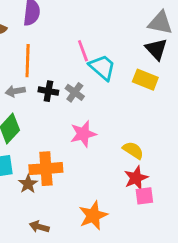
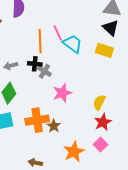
orange line: (28, 61) -> (40, 41), moved
gray cross: (75, 92) -> (44, 71), moved
yellow semicircle: (133, 150) -> (99, 102), turned -91
brown star: (28, 184) -> (54, 126), moved
pink square: (144, 196) -> (100, 145), moved, turned -32

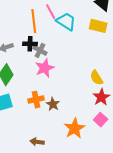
pink star: (62, 93) -> (45, 68), moved
yellow semicircle: (99, 102) -> (97, 78), turned -56
orange cross: (37, 120) -> (36, 100), size x0.7

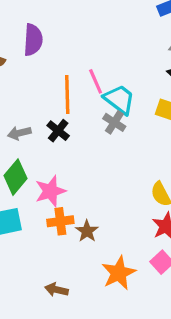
black cross: (30, 44) -> (58, 131), turned 32
gray cross: (40, 50) -> (114, 122), moved
pink star: (45, 68) -> (50, 191), moved

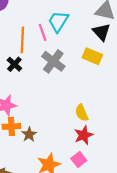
cyan trapezoid: (119, 99) -> (58, 21), moved, turned -100
gray cross: (114, 122) -> (53, 61), size x1.5

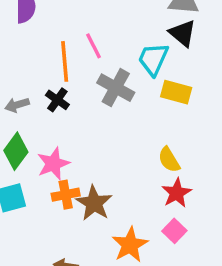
cyan trapezoid: (58, 21) -> (153, 59), moved
yellow rectangle: (92, 56) -> (176, 92), moved
brown star: (29, 134) -> (94, 203), size x1.5

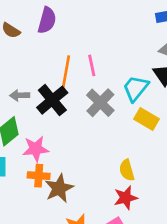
black cross: (57, 100) -> (52, 100), size x1.6

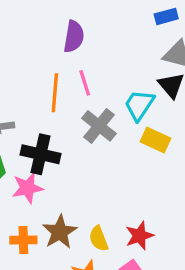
purple semicircle: (47, 20) -> (74, 37), moved
black cross: (52, 100) -> (40, 154), moved, turned -32
yellow semicircle: (127, 170) -> (99, 239), moved
orange cross: (39, 176) -> (23, 240), moved

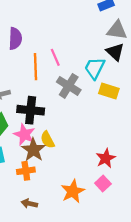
purple semicircle: (74, 37) -> (15, 39), moved
pink star: (27, 188) -> (24, 135), turned -30
brown star: (60, 232) -> (33, 150), moved
yellow semicircle: (99, 239) -> (48, 140), moved

